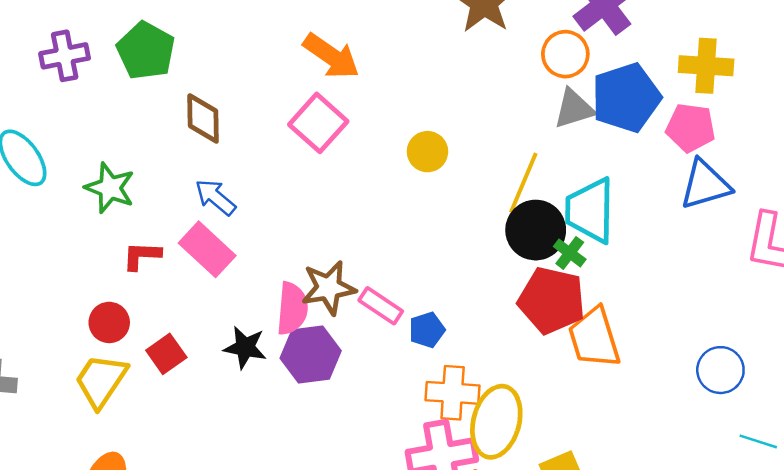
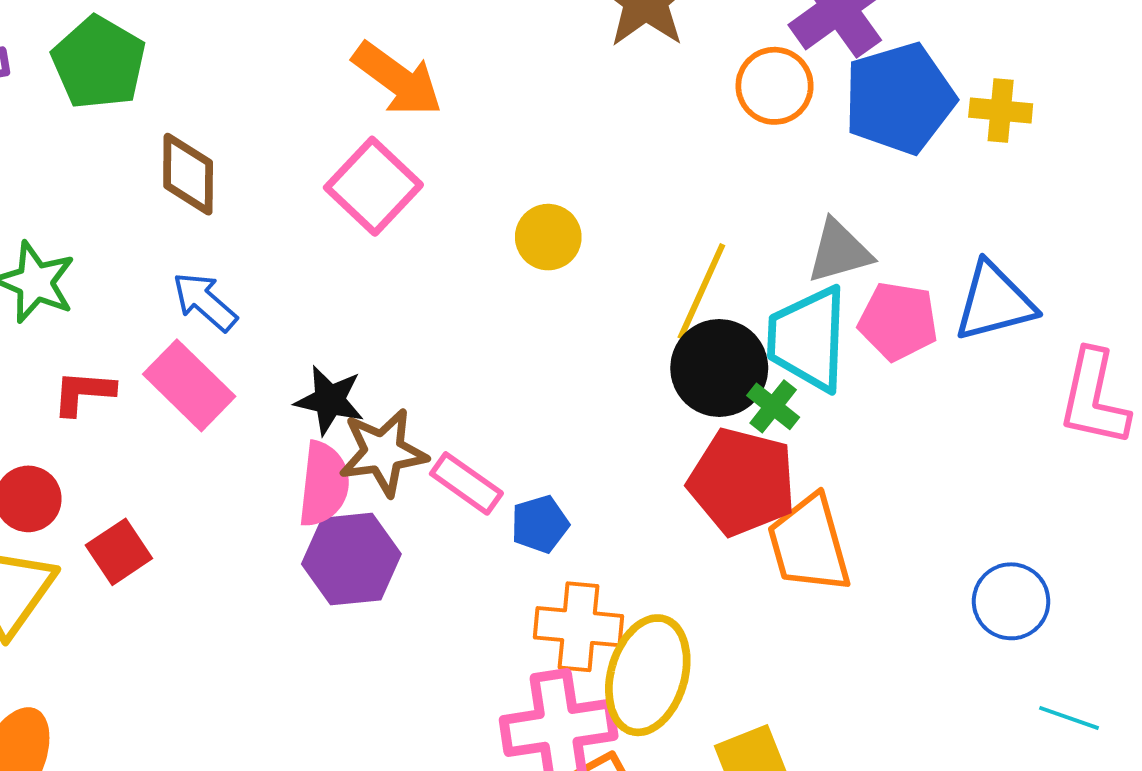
yellow cross: (706, 66) -> (1001, 111), size x0.7
blue pentagon: (626, 98) -> (899, 98), moved
gray triangle: (574, 109) -> (839, 251), moved
pink pentagon: (691, 128) -> (898, 321), moved
black star: (245, 347) -> (330, 400), moved

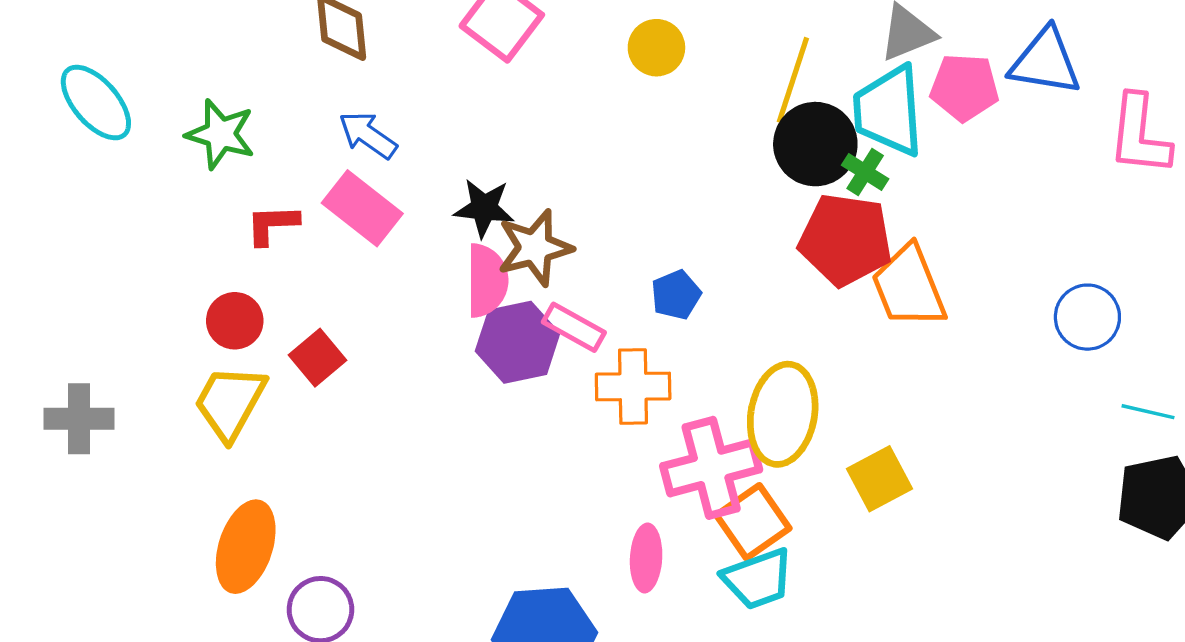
blue triangle: (994, 302) -> (1045, 62), turned 30
pink rectangle: (466, 483) -> (574, 327), moved
orange cross: (579, 627) -> (633, 386), moved

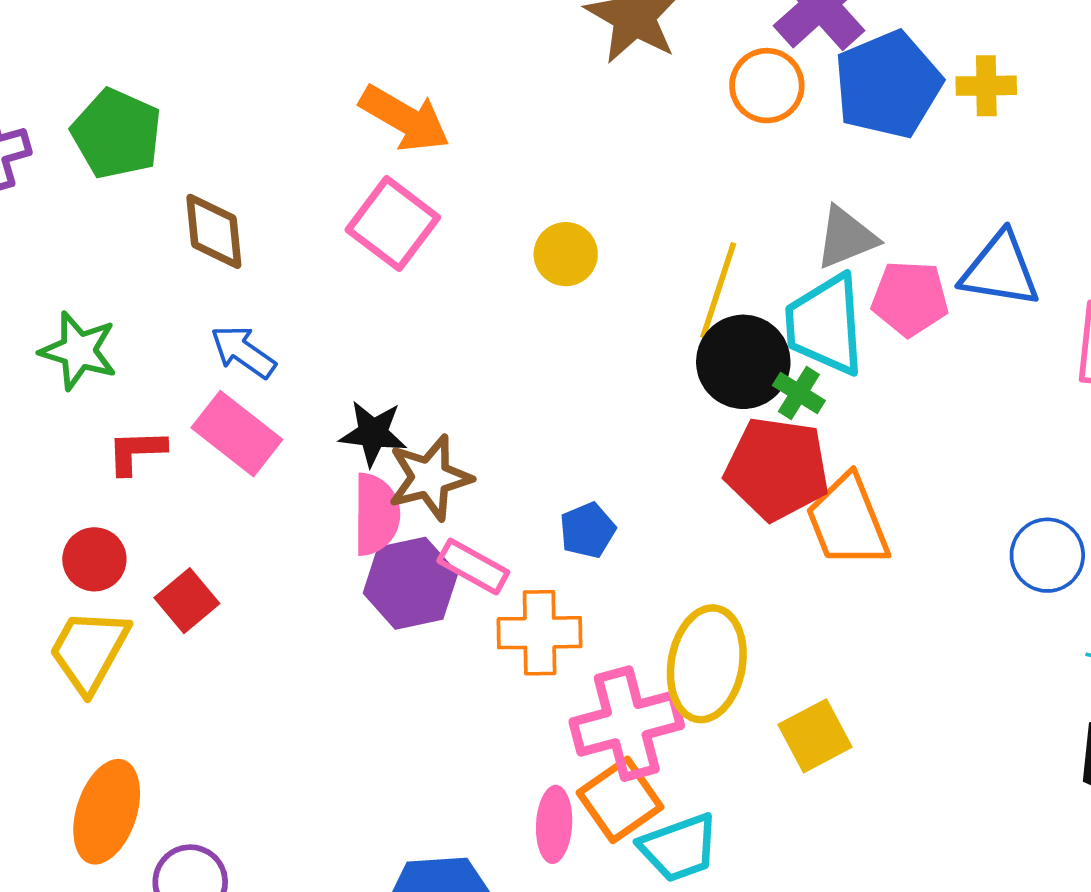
orange square: (753, 522) -> (620, 800), moved

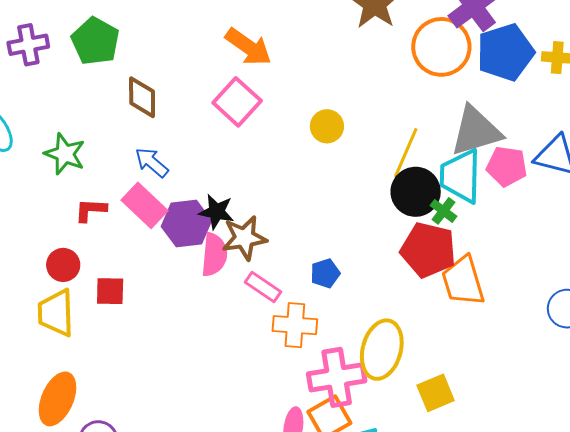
orange circle: (767, 86) -> (441, 47), size x1.5
gray triangle: (846, 238) -> (476, 131), size x1.5
purple hexagon: (410, 583) -> (186, 224), moved
red square: (187, 601) -> (110, 291), turned 36
yellow trapezoid: (89, 651) -> (56, 313), turned -36

